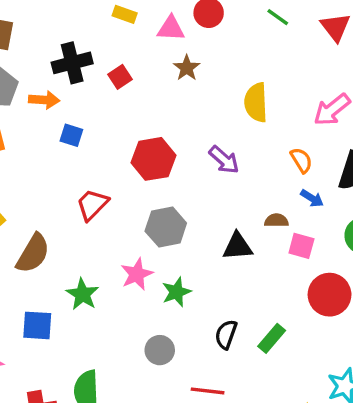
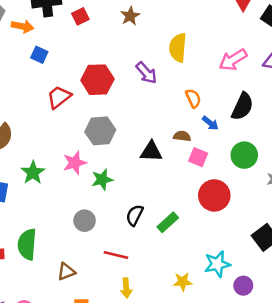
purple arrow: (224, 160) -> (146, 73), moved
orange semicircle: (301, 160) -> (193, 98), moved
red trapezoid: (92, 205) -> (59, 97), moved

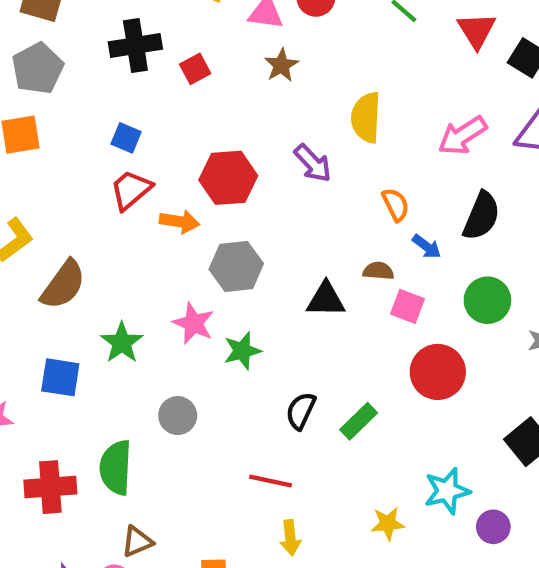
orange arrow: (22, 26) -> (179, 222), moved
red trapezoid: (59, 97) -> (131, 190), moved
pink star: (75, 163) -> (194, 323), turned -30
gray circle: (85, 221) -> (178, 416), moved
brown triangle: (66, 272) -> (137, 541), moved

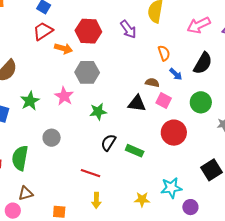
black triangle: (326, 299) -> (137, 103), moved
green star: (242, 351) -> (98, 112), moved
green rectangle: (359, 421) -> (135, 151), turned 60

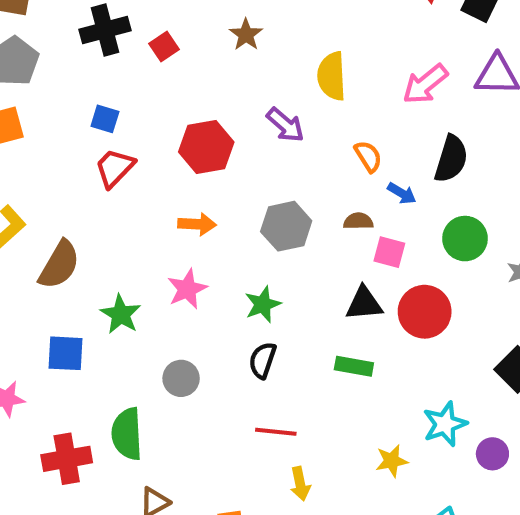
orange arrow: (63, 48) -> (197, 224), moved
gray hexagon: (87, 72) -> (286, 226), moved
pink star: (64, 96) -> (187, 289), turned 30
black triangle: (137, 103) -> (364, 304), moved
black semicircle: (108, 143) -> (263, 360), moved

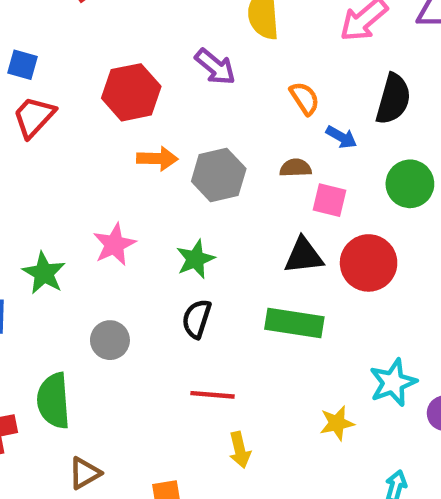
orange arrow: (197, 224) -> (157, 159), moved
green rectangle: (354, 366) -> (294, 323), size x1.4

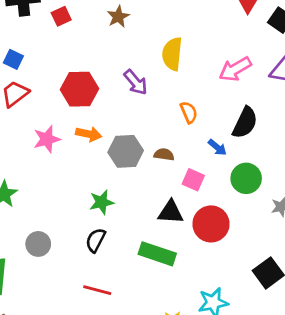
blue arrow: (341, 137) -> (217, 147), moved
brown semicircle: (296, 168) -> (164, 154), moved
pink star: (114, 244) -> (47, 139), moved

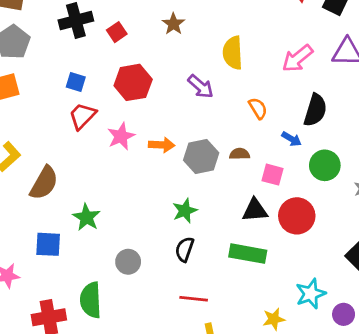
red hexagon: (79, 89) -> (133, 82), moved
pink star: (47, 139) -> (121, 136), moved

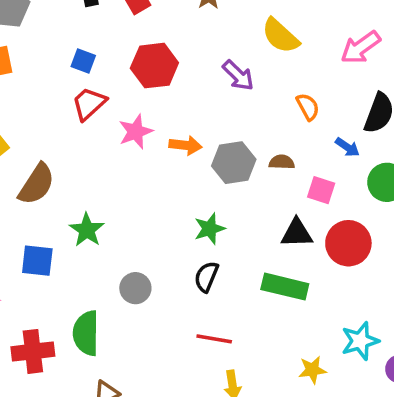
yellow semicircle: (233, 53) -> (280, 36), turned -48

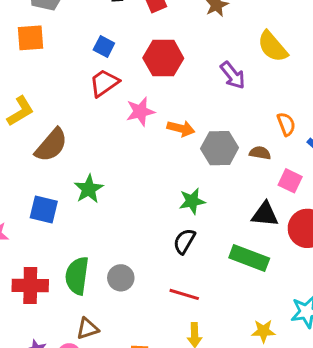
orange semicircle: (308, 107) -> (286, 124), moved
gray circle: (135, 288) -> (121, 278), moved

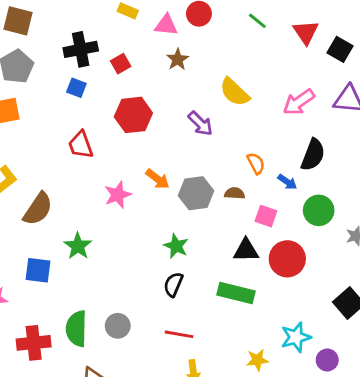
blue square: (104, 46) -> (76, 88), moved
red trapezoid: (104, 83) -> (81, 145), turned -68
pink star: (140, 112) -> (118, 195), moved
orange arrow: (181, 128) -> (158, 179), turned 30
green star: (192, 201) -> (176, 246), turned -30

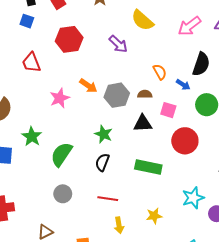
black triangle: (246, 250) -> (143, 123), moved
green semicircle: (76, 329) -> (61, 154), moved, turned 35
yellow star: (257, 360) -> (154, 216), moved

